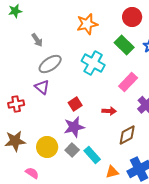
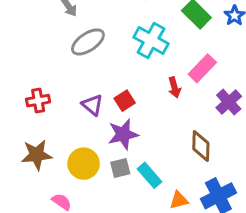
purple triangle: (42, 87) -> (92, 105), moved
red arrow: (109, 111) -> (174, 87), moved, turned 72
brown diamond: (127, 135) -> (201, 146), turned -60
gray square: (72, 150) -> (120, 168), turned 32

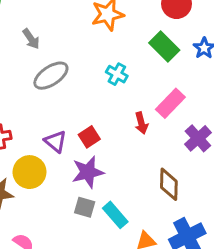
cyan cross: (151, 40) -> (117, 74), size x0.6
yellow circle: (84, 164) -> (30, 172), moved
gray square: (120, 168) -> (85, 207), turned 30

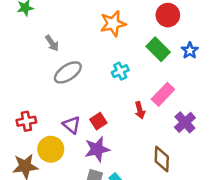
cyan cross: (117, 74) -> (120, 71), turned 35

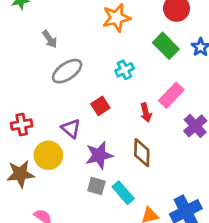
red square: (98, 121) -> (100, 106), moved
brown diamond: (162, 159) -> (142, 153), moved

